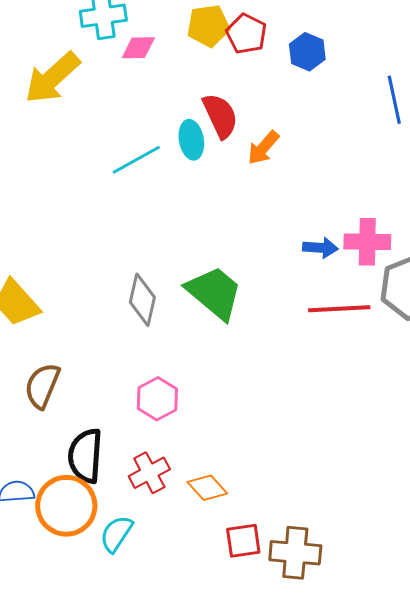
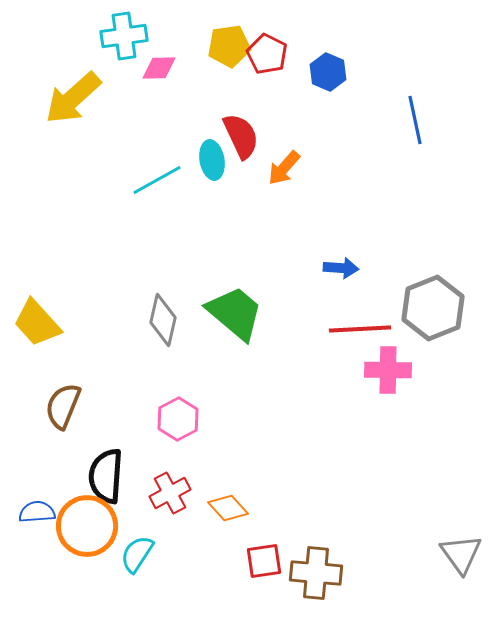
pink cross: (367, 242) -> (388, 370), moved

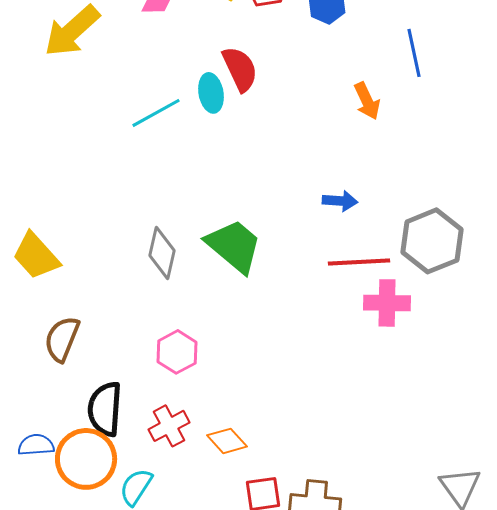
orange arrow: (284, 168) -> (367, 101), moved, turned -66

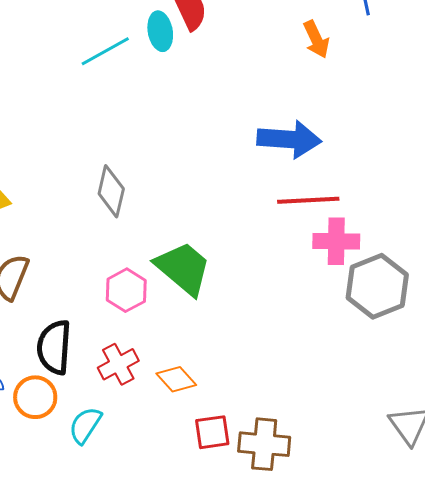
blue arrow: (340, 201) -> (289, 139), size x1.8
gray hexagon: (432, 241) -> (377, 286), moved
green trapezoid: (234, 246) -> (183, 268), moved
orange circle: (86, 459) -> (35, 397), size x0.7

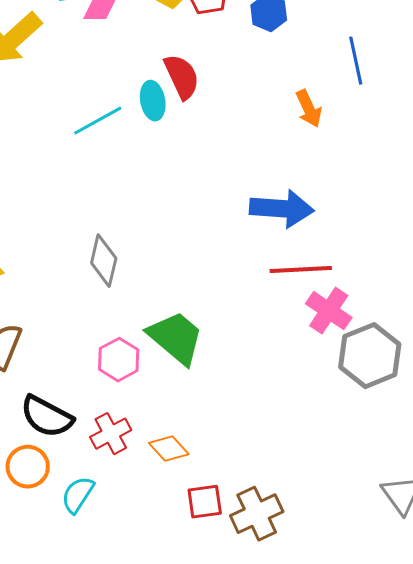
pink cross: (336, 241) -> (329, 311), turned 33
black semicircle: (54, 347) -> (47, 417), turned -66
brown cross: (264, 444) -> (257, 514), turned -30

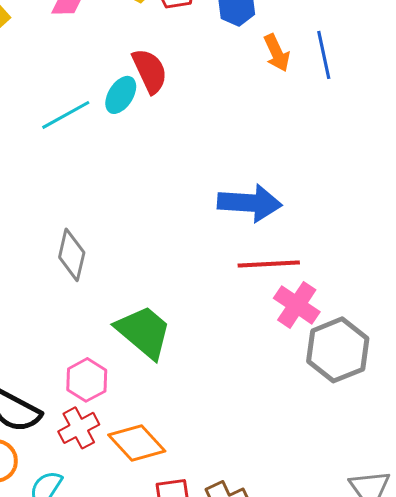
cyan ellipse: (153, 101) -> (121, 95), turned 42
orange arrow: (309, 109) -> (277, 53), moved
pink hexagon: (119, 360) -> (87, 380), moved
orange diamond: (169, 449) -> (137, 443), size x1.4

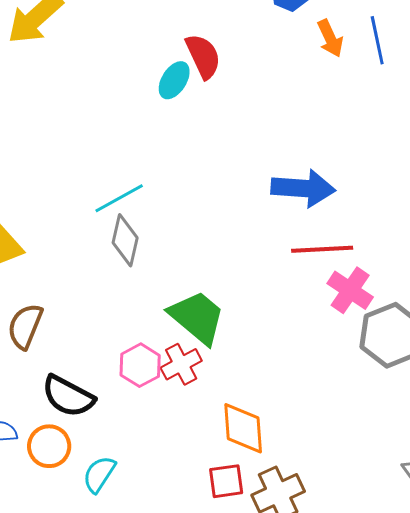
cyan line: (66, 115) -> (119, 198), moved
red cross: (79, 428) -> (181, 364), moved
orange diamond: (137, 443) -> (243, 428), moved, turned 38

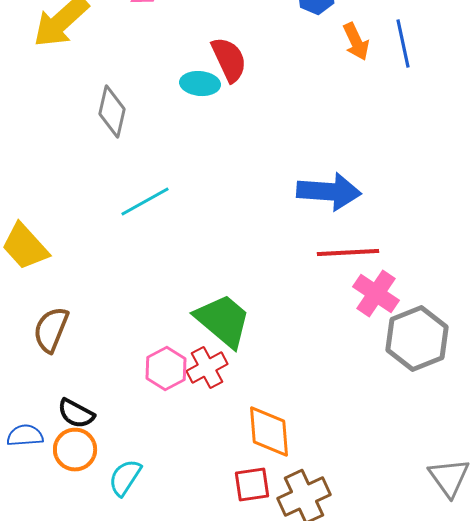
cyan ellipse: (174, 80) -> (200, 84), turned 63
gray diamond: (125, 240) -> (112, 112), moved
black semicircle: (68, 396) -> (76, 414), moved, size x0.7

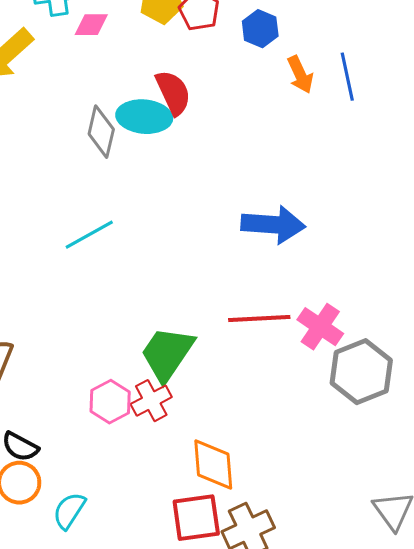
cyan ellipse: (200, 84) -> (144, 117), size x1.4
gray diamond: (112, 112) -> (101, 132), moved
red line: (348, 253) -> (259, 319), moved
green trapezoid: (223, 321) -> (167, 354), turned -96
red square: (252, 485) -> (196, 518), size x1.4

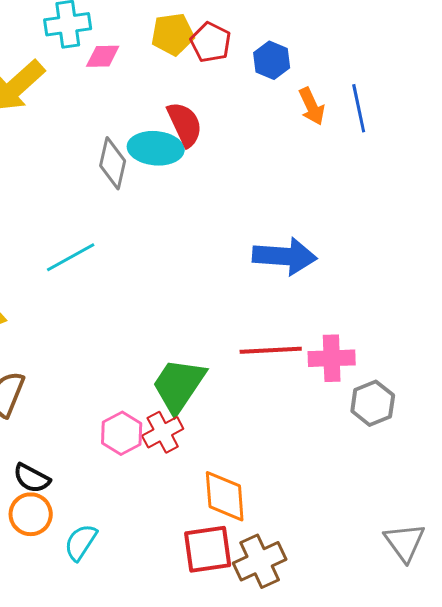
cyan line: (89, 235) -> (71, 257), moved
pink cross: (320, 327) -> (332, 358), turned -36
gray hexagon: (361, 372) -> (373, 403), size x0.7

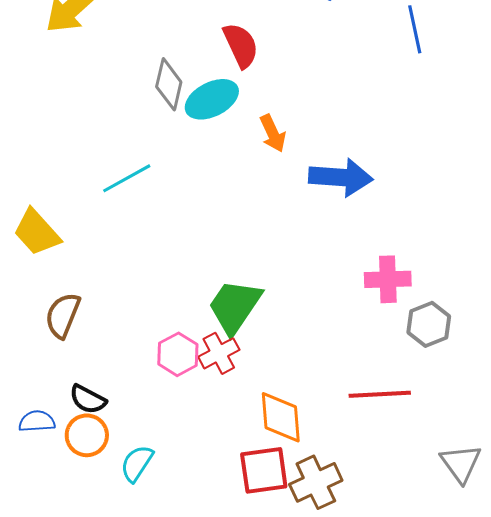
orange arrow: (312, 106) -> (273, 133), moved
cyan ellipse: (156, 148) -> (212, 99), moved, turned -32
red line: (271, 350) -> (380, 394), moved

